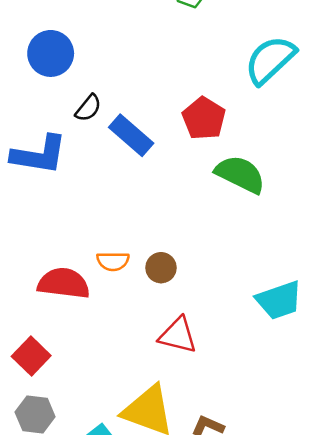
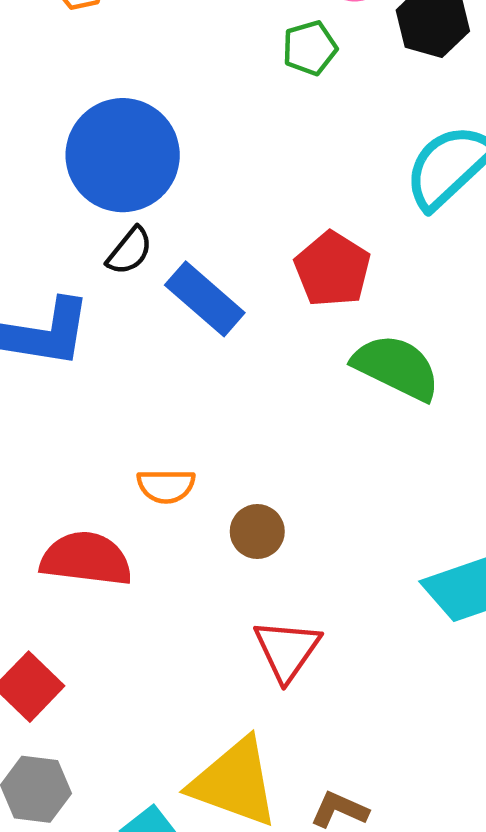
blue circle: (51, 53) -> (123, 155), moved, size x1.4
orange semicircle: (113, 261) -> (166, 486), moved
red triangle: (178, 335) -> (287, 650), turned 51

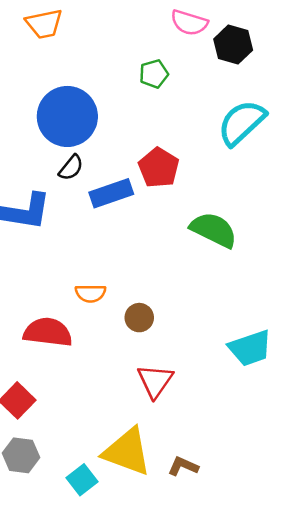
green pentagon: (310, 48) -> (154, 74), moved
red pentagon: (333, 269) -> (159, 168), moved
blue rectangle: (205, 299) -> (111, 193), turned -60

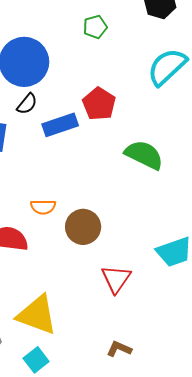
brown circle: (139, 318) -> (83, 227), size x1.5
red triangle: (155, 381) -> (116, 279), moved
yellow triangle: (127, 452) -> (37, 315), moved

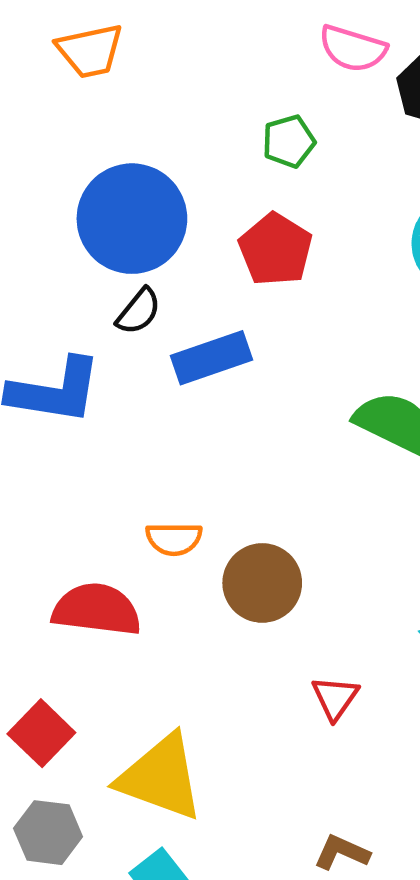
red pentagon: (99, 104) -> (275, 250), moved
red triangle: (116, 279) -> (335, 698), size x0.7

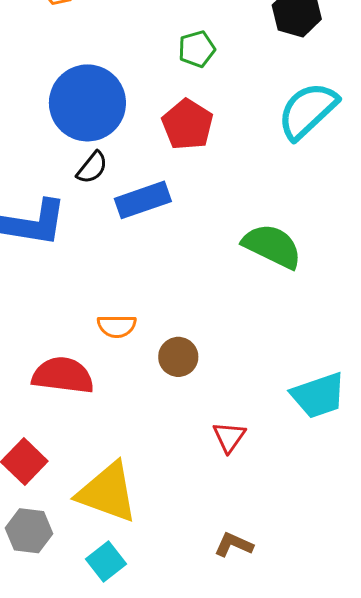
brown circle: (262, 583) -> (178, 357), size x0.7

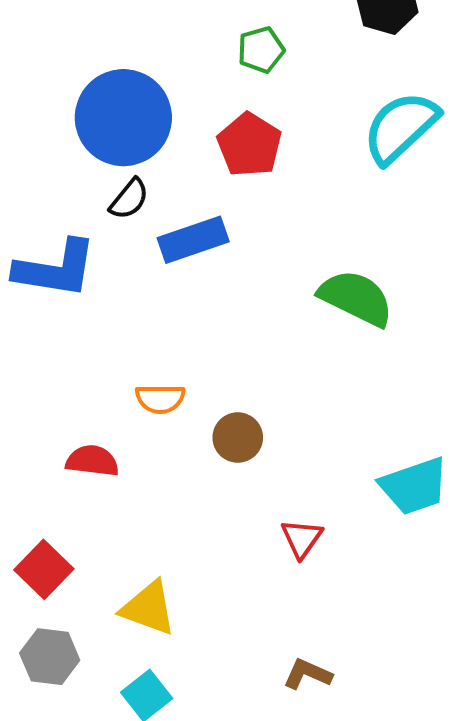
red semicircle: (63, 375) -> (92, 461), size x0.7
yellow triangle: (107, 492) -> (149, 608), size x0.7

